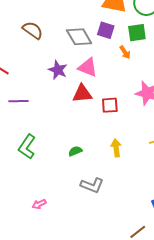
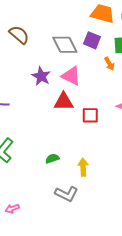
yellow arrow: (116, 148) -> (83, 167), moved

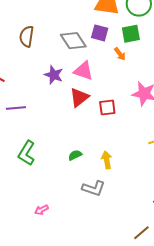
brown semicircle: (19, 35) -> (27, 36), turned -115
red triangle: (64, 102) -> (79, 97), turned -30

